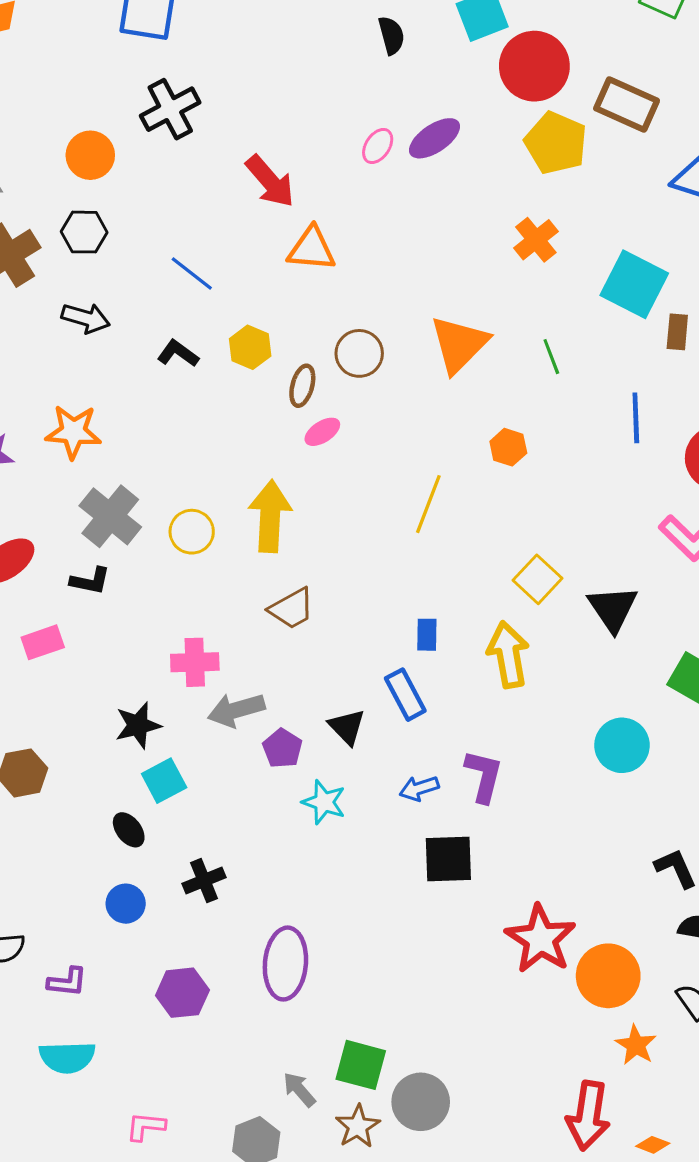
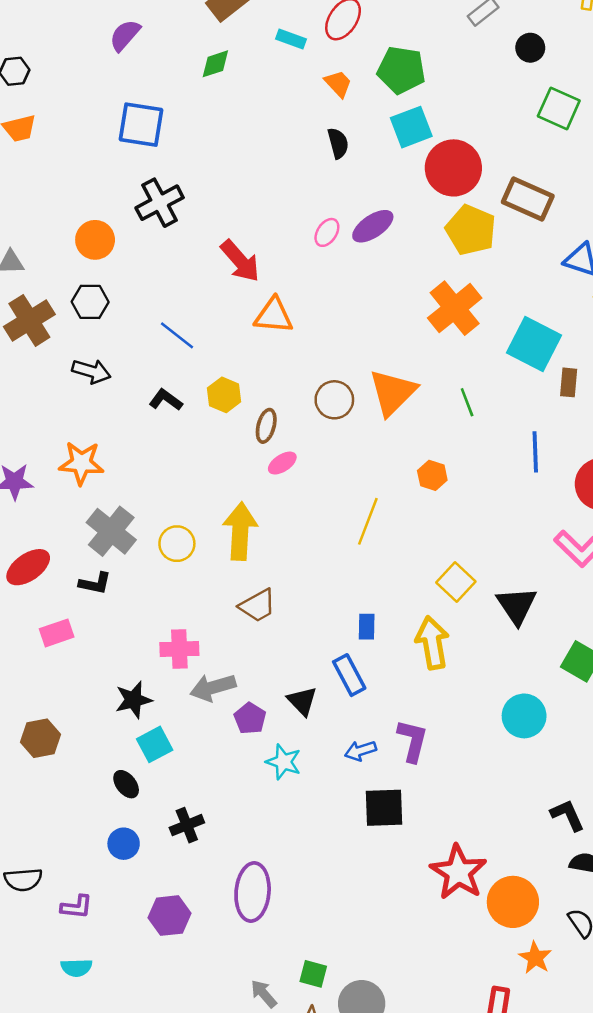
orange cross: (536, 240) -> (455, 308), size x1.5
brown circle: (359, 353) -> (334, 400), moved
cyan semicircle: (67, 1057) -> (76, 968), size x0.7
green square: (361, 1065) -> (313, 974), size x0.7

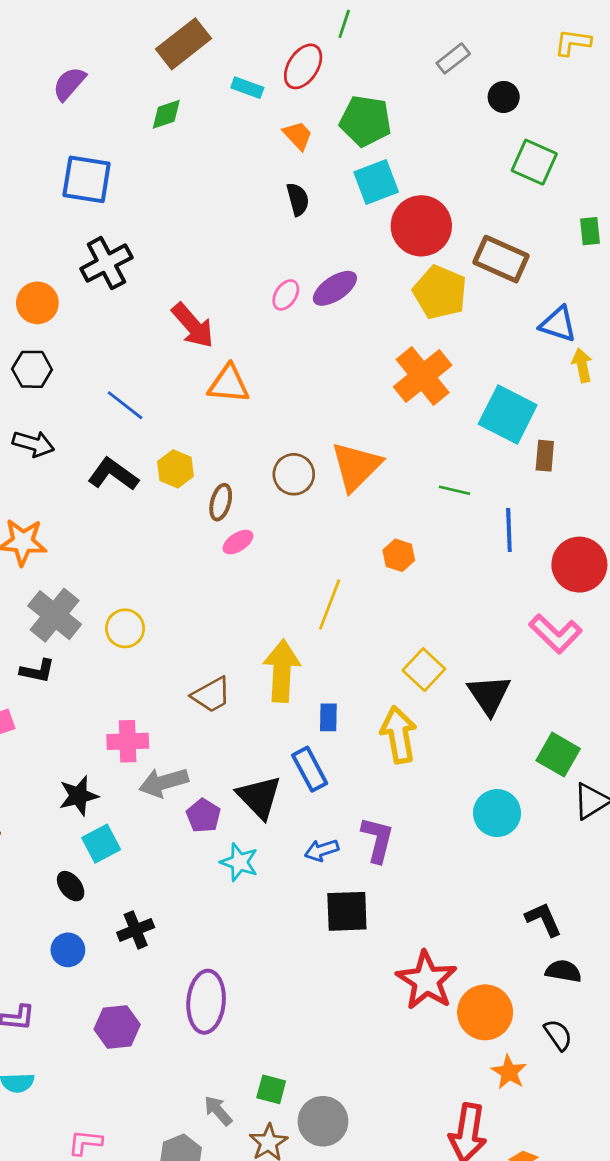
black L-shape: (166, 400) -> (113, 474), size x1.4
green line: (467, 402) -> (455, 490), moved, turned -56
yellow arrow: (240, 531) -> (282, 671), moved
black triangle: (302, 701) -> (259, 797), size x1.4

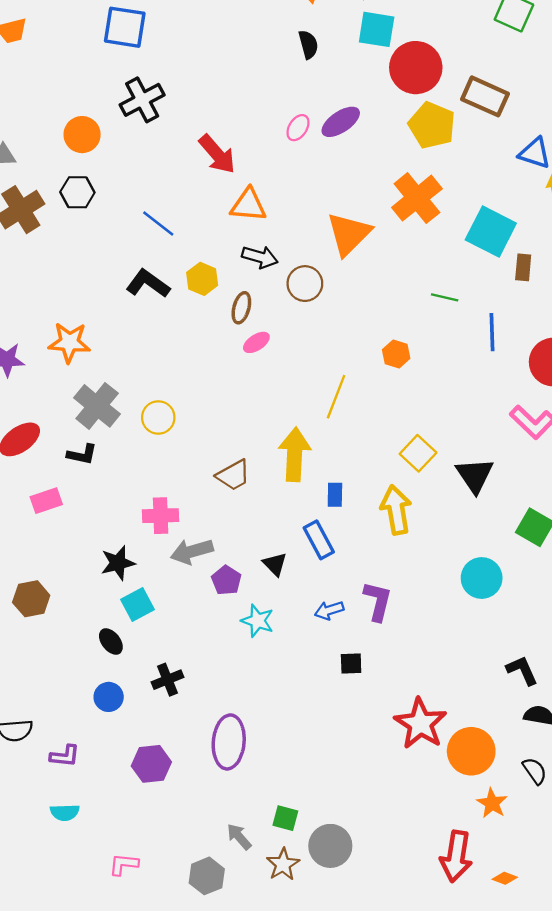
cyan square: (376, 182) -> (377, 29), turned 30
black arrow: (33, 444) -> (260, 257), moved
orange triangle: (356, 466) -> (349, 234), moved
black triangle: (259, 797) -> (275, 564), size x0.6
black square: (347, 911) -> (351, 663), size x0.6

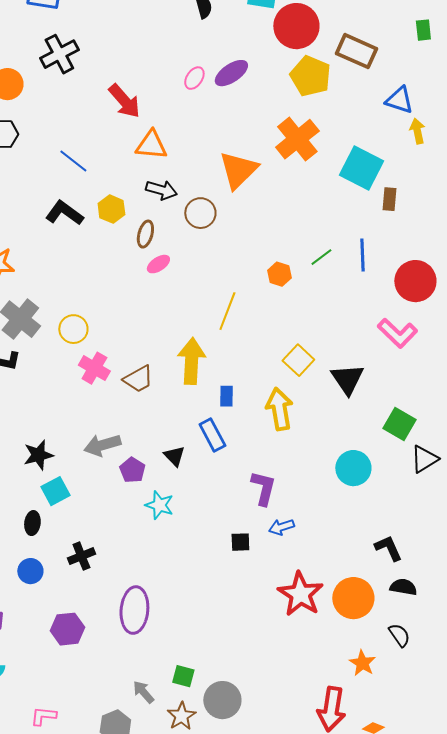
green line: (445, 297) -> (321, 257), moved, turned -50
pink cross: (161, 516) -> (94, 368), moved, turned 32
blue arrow: (329, 610) -> (281, 527), moved
black ellipse: (111, 642) -> (32, 523), turned 45
orange circle: (471, 751) -> (353, 598), moved

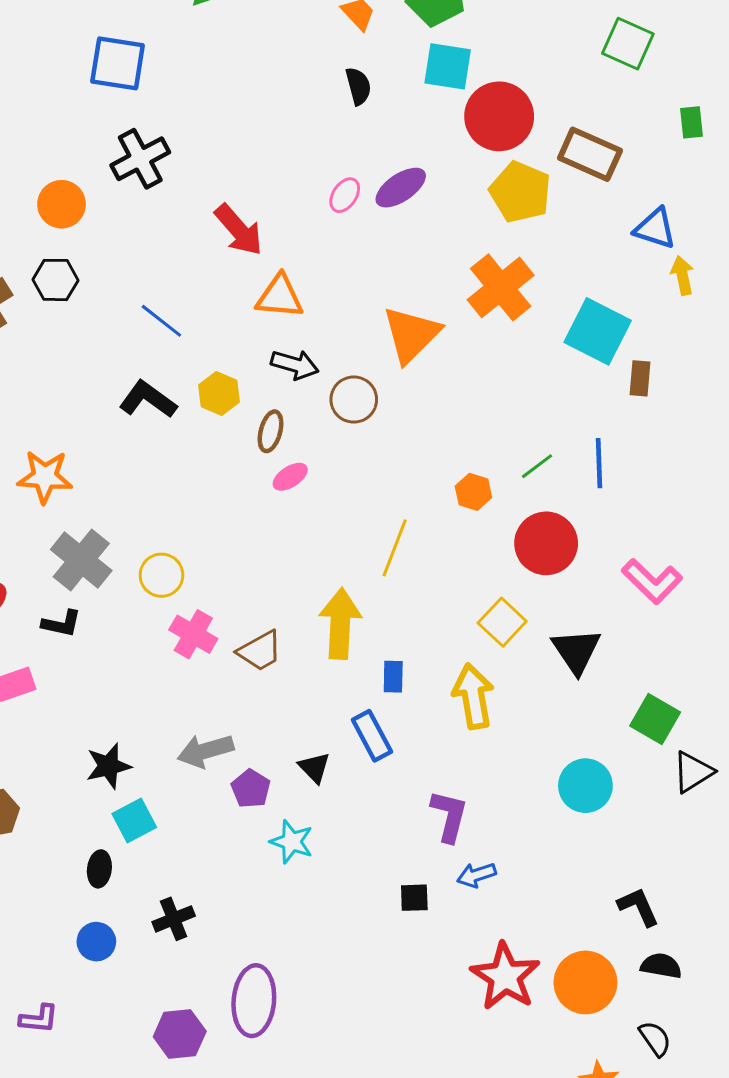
red circle: (415, 281) -> (546, 543), moved
purple hexagon: (67, 629) -> (180, 1034), moved

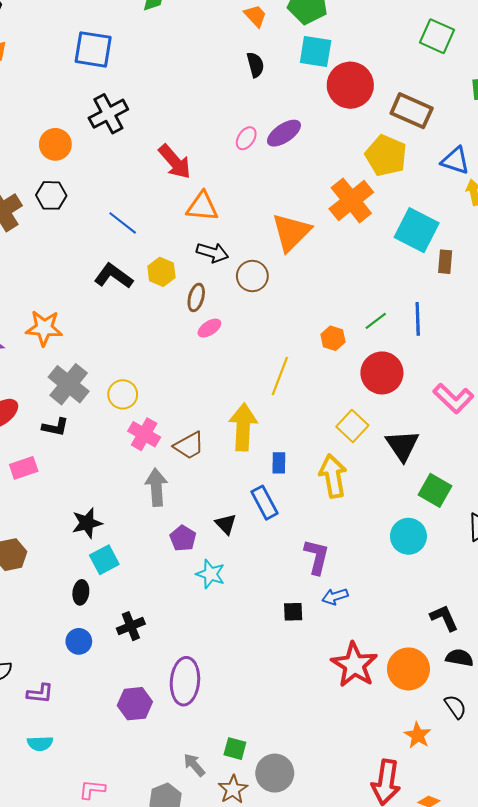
yellow pentagon: (520, 192) -> (386, 156), moved
green square: (655, 719) -> (435, 490), moved
gray arrow: (205, 751) -> (156, 487), moved, turned 102

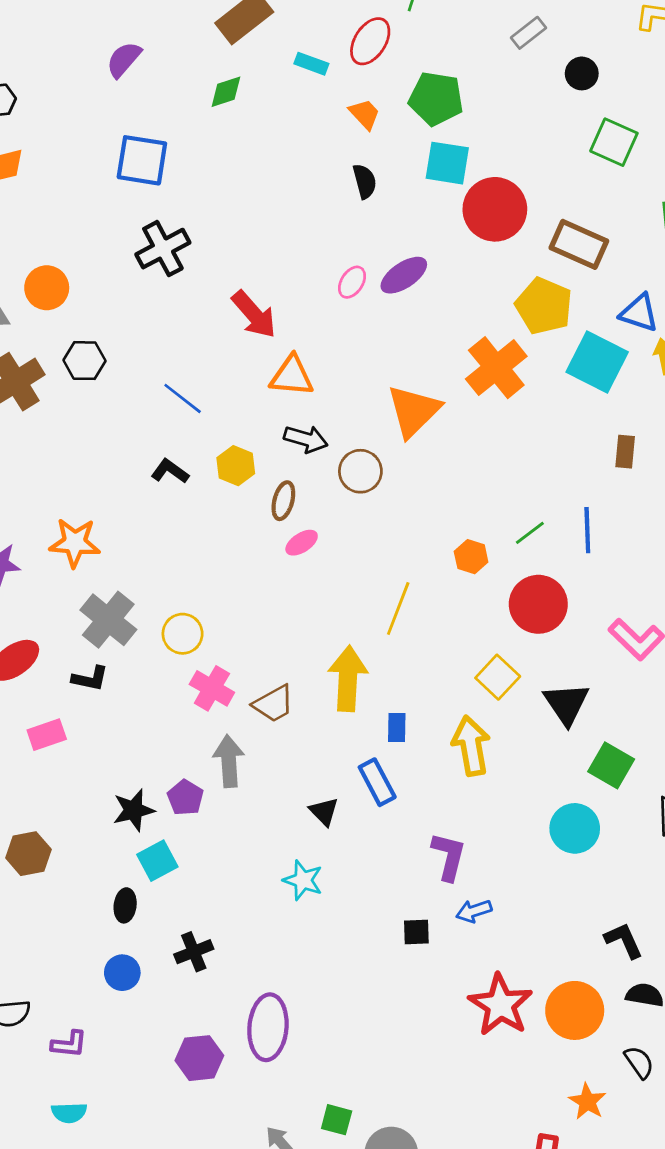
orange circle: (55, 144) -> (47, 288), moved
cyan square: (417, 230) -> (597, 362), moved
black L-shape: (114, 276) -> (170, 471), size x0.7
purple pentagon: (183, 538) -> (185, 798), moved

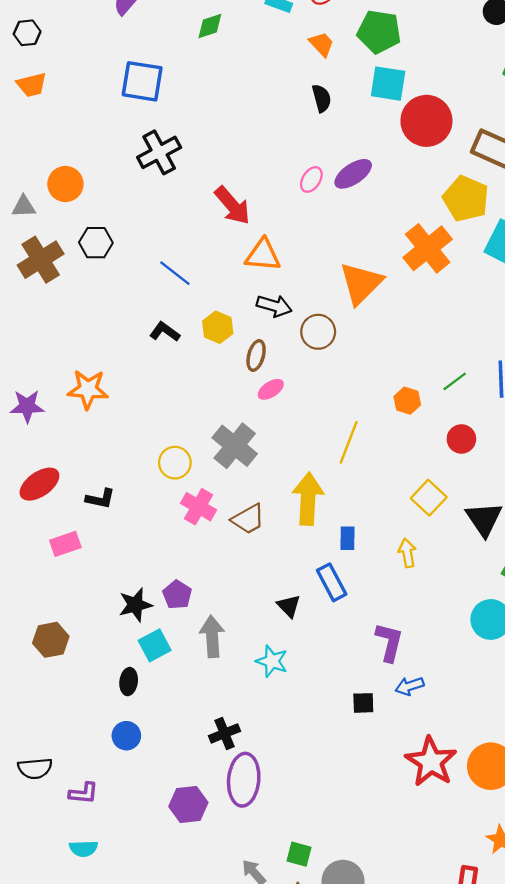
red circle: (538, 604) -> (461, 439), size x0.6
gray cross: (108, 620) -> (235, 446), moved
yellow arrow: (471, 746) -> (407, 553), size x0.6
gray arrow: (229, 761) -> (212, 636), moved
black cross: (194, 952) -> (225, 733), moved

